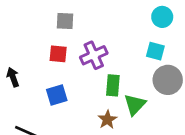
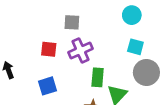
cyan circle: (162, 17) -> (132, 15), moved
gray square: (65, 21) -> (72, 22), moved

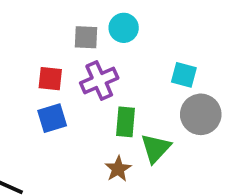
cyan circle: (132, 15) -> (124, 28), moved
blue square: (48, 86) -> (52, 118), moved

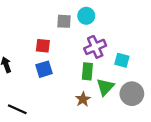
cyan square: (184, 75) -> (122, 60), moved
purple cross: (99, 80) -> (95, 47), moved
gray circle: (201, 114) -> (132, 94), moved

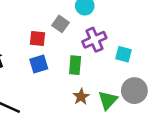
gray square: (64, 21) -> (61, 24), moved, turned 32
green rectangle: (87, 71) -> (75, 65), moved
green triangle: (105, 87) -> (108, 100), moved

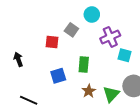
purple cross: (94, 40) -> (110, 37), moved
blue square: (39, 64) -> (58, 76), moved

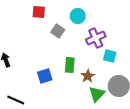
red square: (52, 42) -> (39, 12), moved
brown star: (89, 91) -> (88, 76), moved

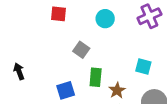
gray square: (58, 31) -> (81, 50), moved
purple cross: (96, 38) -> (149, 16), moved

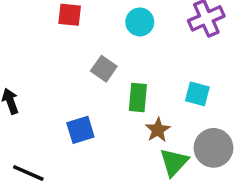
green rectangle: (96, 77) -> (138, 97), moved

